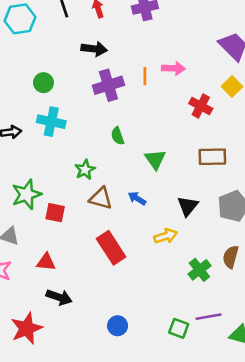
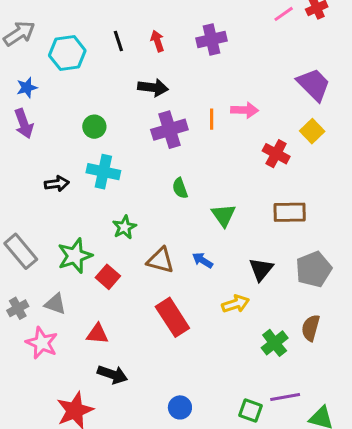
green star: (85, 170) -> (124, 227), moved
red square: (55, 213) -> (108, 277), turned 30

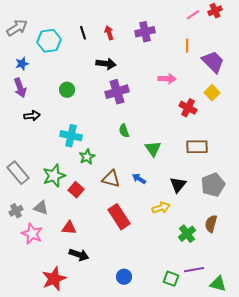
orange line: (212, 119) -> (187, 46), moved
cyan cross: (103, 172) -> (71, 136), moved
black arrow: (57, 184) -> (32, 116), moved

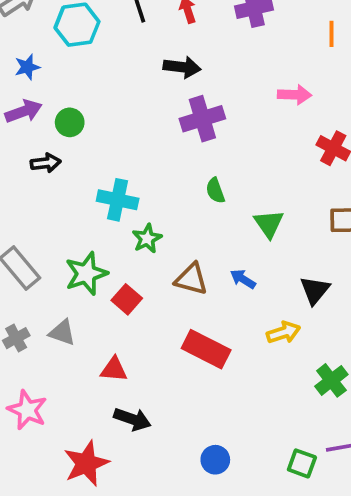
purple arrow: (20, 88) -> (24, 111), turned -90
green circle: (67, 90) -> (70, 122), moved
red rectangle: (119, 217) -> (206, 349), turned -30
pink star: (32, 234) -> (27, 410), moved

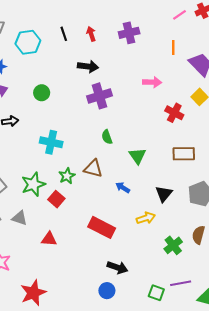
green circle: (70, 122) -> (42, 93), moved
green star: (147, 239) -> (67, 176), moved
brown triangle: (191, 279) -> (93, 169), moved
black arrow: (132, 419) -> (117, 267), moved

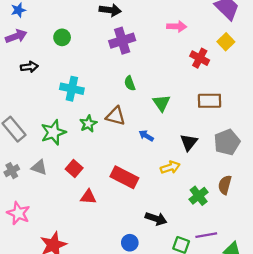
red square: (56, 199) -> (74, 168), moved
red triangle: (49, 239) -> (88, 197), moved
black arrow: (117, 267) -> (156, 219), moved

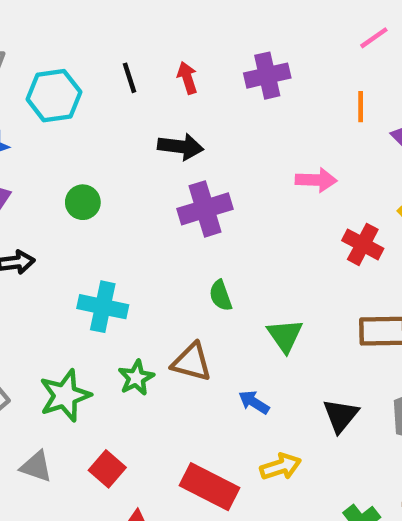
yellow arrow: (170, 167) -> (281, 467), moved

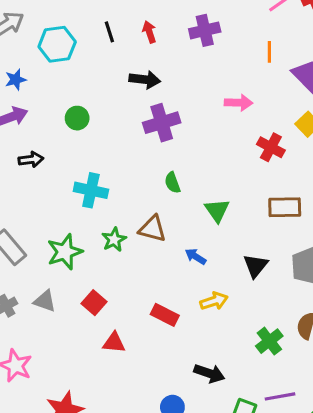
red rectangle: (209, 487) -> (165, 315), size x0.7

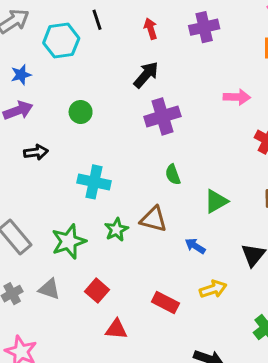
black line: (109, 32) -> (97, 20), moved
black arrow: (145, 80) -> (146, 75), turned -56
green triangle: (217, 210) -> (216, 201), turned 35

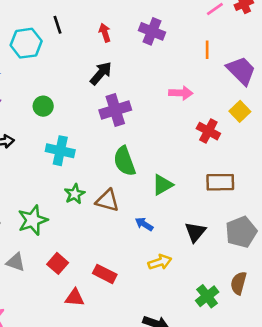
purple cross: (204, 27) -> (152, 31), turned 35
green semicircle: (173, 175) -> (124, 161), size x1.6
cyan cross: (94, 182) -> (60, 151), moved
green star: (116, 230) -> (75, 194), moved
red rectangle: (165, 303) -> (105, 274), moved

